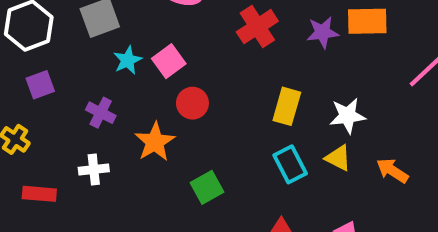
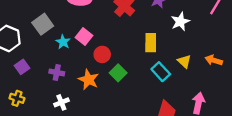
white star: (347, 116) -> (180, 22), moved
yellow triangle: (338, 158) -> (184, 61), turned 32
green square: (207, 187) -> (118, 73), moved

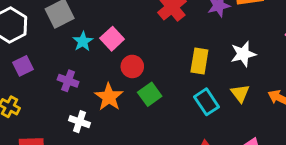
white star: (180, 22) -> (243, 54), moved
white cross: (61, 102) -> (80, 122), moved, turned 32

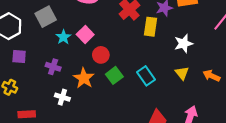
yellow rectangle: (199, 61) -> (151, 27), moved
purple square: (23, 66) -> (19, 56), turned 32
cyan rectangle: (206, 102) -> (146, 76), moved

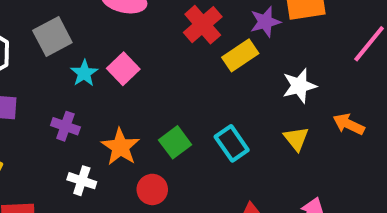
yellow rectangle: (151, 27) -> (240, 55), turned 48
red circle: (101, 55) -> (152, 189), moved
orange arrow: (211, 76) -> (349, 124), moved

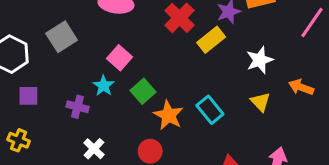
cyan star: (84, 73) -> (104, 86), moved
green square: (175, 142) -> (143, 91), moved
orange star: (120, 147) -> (168, 115), moved
white cross: (82, 181) -> (94, 149), turned 30

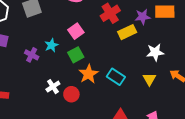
pink square: (120, 58) -> (76, 31), moved
cyan rectangle: (210, 110) -> (116, 77), turned -30
white cross: (94, 149) -> (53, 87), moved

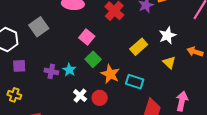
yellow rectangle: (127, 32) -> (139, 47), moved
cyan star: (51, 45) -> (69, 70), moved
cyan rectangle: (116, 77) -> (135, 82), moved

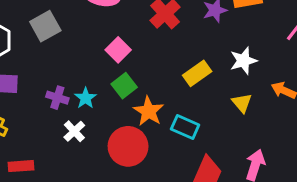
white cross: (80, 96) -> (74, 131), moved
red circle: (100, 98) -> (128, 146), size x1.6

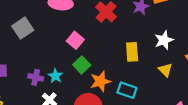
yellow rectangle: (197, 73) -> (132, 52), turned -54
orange star: (149, 111) -> (100, 81), turned 30

